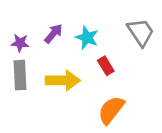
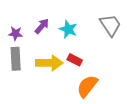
red rectangle: (106, 66) -> (75, 60), moved, turned -32

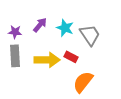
gray trapezoid: (110, 25) -> (90, 35), moved

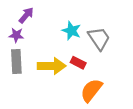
purple arrow: (40, 25) -> (26, 15), moved

